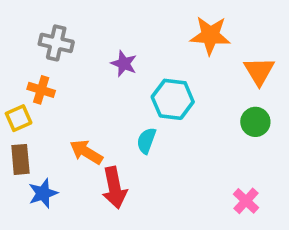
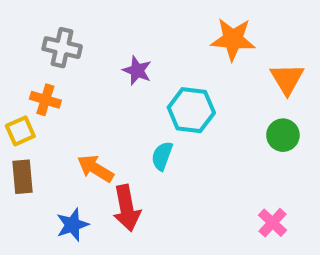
blue star: (43, 193) -> (72, 225), moved

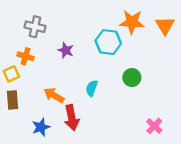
purple star: (137, 71) -> (66, 50), moved
orange triangle: (287, 79) -> (165, 26), moved
cyan hexagon: (191, 110) -> (108, 42), moved
green circle: (283, 135) -> (132, 78), moved

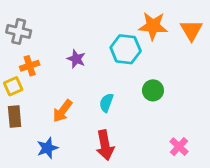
gray cross: (35, 27) -> (19, 31), moved
orange cross: (26, 56) -> (30, 66), turned -35
orange arrow: (54, 95) -> (63, 111), turned -84
red arrow: (72, 118) -> (105, 145), moved

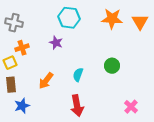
cyan hexagon: (126, 49) -> (69, 18), moved
blue star: (47, 148) -> (22, 106), moved

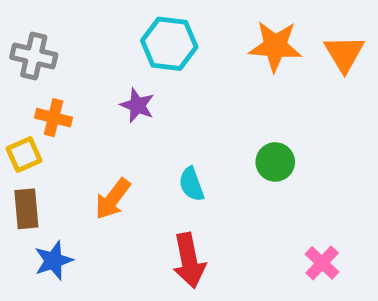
orange cross: (22, 48) -> (54, 118), turned 32
cyan semicircle: (78, 75) -> (191, 184), turned -40

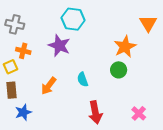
orange star: (275, 46) -> (125, 47), moved, turned -30
purple star: (137, 105) -> (59, 46), size x1.5
red arrow: (189, 261) -> (95, 112), moved

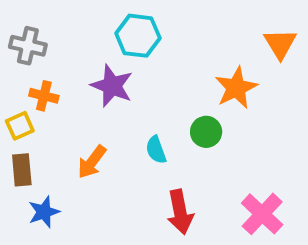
green circle: (119, 70) -> (206, 132), moved
pink cross: (139, 113) -> (262, 214), size x1.5

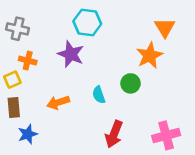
orange triangle: (280, 44) -> (165, 28), moved
orange arrow: (92, 162) -> (58, 102), turned 35
red arrow: (180, 212) -> (114, 134), turned 32
pink cross: (262, 214) -> (166, 135), turned 32

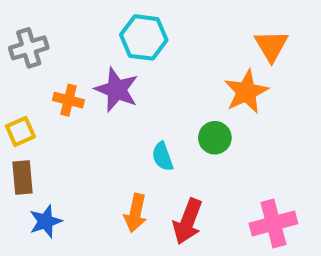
gray cross: (18, 29) -> (29, 48), turned -30
orange cross: (28, 61) -> (69, 100), moved
orange arrow: (58, 102) -> (135, 213), moved, turned -60

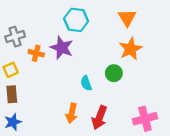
orange triangle: (271, 46) -> (127, 18), moved
gray cross: (29, 48) -> (15, 37), moved
blue star: (46, 221) -> (13, 122), moved

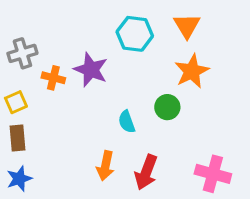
cyan hexagon: (76, 20) -> (135, 34), moved
pink cross: (145, 119) -> (213, 174), turned 30

